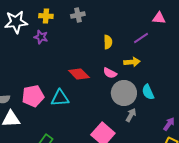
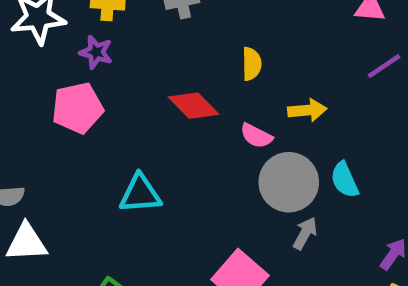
purple line: (141, 38) -> (384, 66), moved
red diamond: (79, 74) -> (194, 106), moved
pink pentagon: (33, 96) -> (77, 108), moved

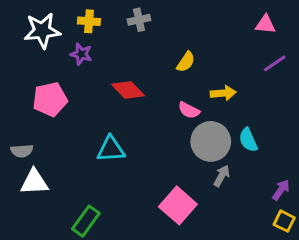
yellow semicircle: (252, 64) -> (186, 62), turned 35
red diamond: (194, 106) -> (128, 90), moved
pink pentagon: (77, 108) -> (50, 99), moved

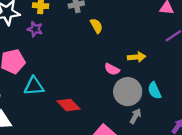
yellow semicircle: (186, 62) -> (96, 26), moved, turned -64
red diamond: (128, 90) -> (69, 105), moved
cyan triangle: (111, 149) -> (34, 86), moved

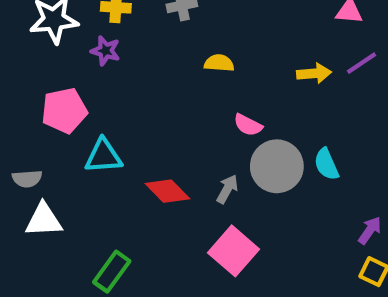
yellow semicircle: (96, 26) -> (219, 63), moved, turned -56
yellow arrow: (137, 57) -> (314, 73), moved
gray arrow: (135, 116) -> (227, 189), moved

